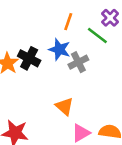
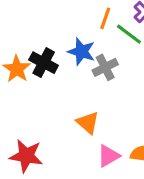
orange line: (68, 22) -> (105, 18), moved

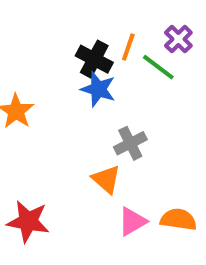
black cross: (44, 63) -> (94, 59), moved
gray cross: (105, 67) -> (130, 143), moved

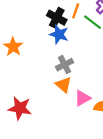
gray cross: (130, 143) -> (65, 65), moved
pink triangle: (132, 221) -> (82, 98), moved

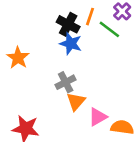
gray cross: (65, 65) -> (66, 82), moved
orange triangle: (63, 85) -> (76, 101), turned 30

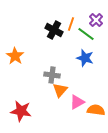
blue star: (71, 44) -> (85, 58), moved
gray cross: (66, 82) -> (52, 75), turned 35

